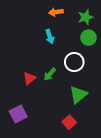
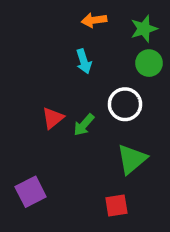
red triangle: (29, 78) -> (53, 118), moved
red square: (69, 122) -> (116, 206), turned 32

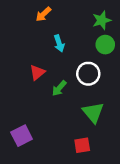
orange arrow: (94, 20) -> (43, 14), moved, turned -35
red triangle: (53, 118) -> (37, 72), moved
green triangle: (132, 159) -> (93, 113), turned -30

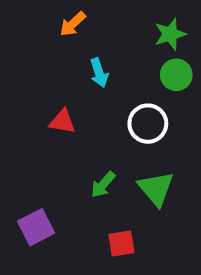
red triangle: (37, 72) -> (62, 122), turned 49
green arrow: (59, 88) -> (103, 185), moved
red square: (82, 145) -> (121, 243), moved

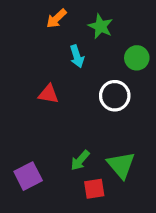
green star: (170, 34) -> (101, 26), moved, turned -30
green arrow: (103, 185) -> (80, 160), moved
green triangle: (156, 189) -> (121, 165), moved

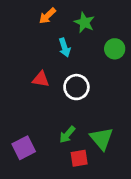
white circle: (115, 96) -> (76, 87), moved

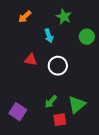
orange arrow: (47, 16) -> (25, 17), moved
green triangle: (101, 139) -> (77, 105), turned 30
purple square: (24, 148) -> (18, 112), turned -30

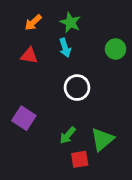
green star: (64, 17) -> (70, 22), moved
red triangle: (31, 60) -> (29, 56), moved
purple square: (18, 112) -> (24, 118), moved

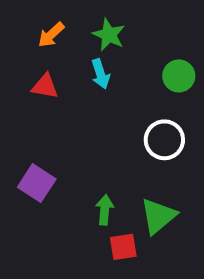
white circle: (77, 88) -> (164, 140), moved
green arrow: (68, 135) -> (105, 210), turned 144

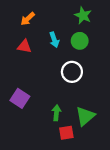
green star: (109, 35) -> (83, 15), moved
green circle: (179, 76) -> (80, 41), moved
white circle: (164, 140) -> (72, 72), moved

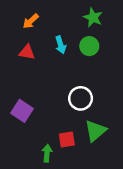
white circle: (72, 72) -> (81, 98), moved
green arrow: (56, 113) -> (47, 153), moved
red square: (66, 133) -> (67, 139), moved

